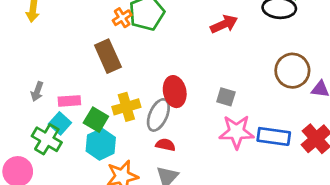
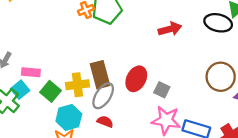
brown rectangle: (108, 56) -> (100, 75), moved
red ellipse: (175, 92) -> (136, 79), moved, turned 30
cyan hexagon: (101, 144) -> (69, 117), moved

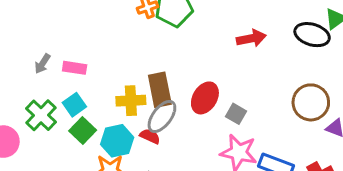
pink rectangle: (31, 72) -> (75, 68), moved
cyan square: (20, 90) -> (74, 105), moved
green square: (51, 91) -> (83, 130), moved
red semicircle: (105, 122) -> (150, 136), moved

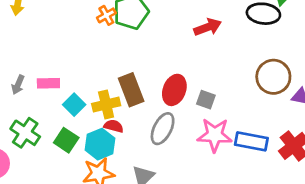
cyan square: (74, 105) -> (74, 105), moved
gray ellipse: (162, 116) -> (163, 129), moved
red semicircle: (150, 136) -> (114, 126), moved

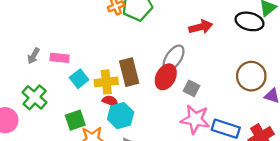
gray ellipse: (163, 129) -> (174, 58), moved
green square: (66, 140) -> (75, 120), moved, turned 30
cyan hexagon: (100, 144) -> (121, 116), moved

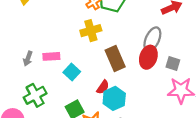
yellow cross: (106, 82) -> (91, 31), moved
green cross: (35, 97) -> (35, 95), turned 30
red semicircle: (110, 101) -> (103, 87), turned 112

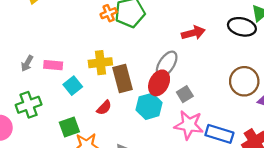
yellow cross: (91, 31) -> (100, 63), moved
gray square: (173, 64) -> (185, 94), turned 32
cyan hexagon: (114, 98) -> (149, 106), moved

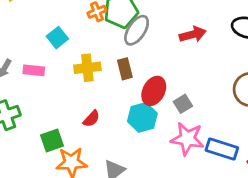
gray ellipse: (167, 64) -> (137, 30), moved
brown rectangle: (123, 79) -> (125, 69), moved, size x0.7
cyan square: (73, 86) -> (57, 38), moved

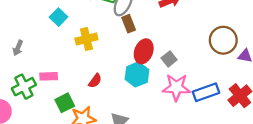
brown rectangle: (125, 69) -> (129, 24), moved
pink rectangle: (34, 70) -> (49, 76), moved
blue rectangle: (222, 149) -> (206, 92), turned -30

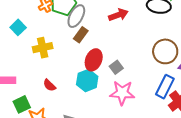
brown rectangle: (129, 24) -> (81, 35), turned 56
red semicircle: (95, 81) -> (49, 85), turned 96
blue rectangle: (206, 92) -> (165, 87), moved, turned -45

